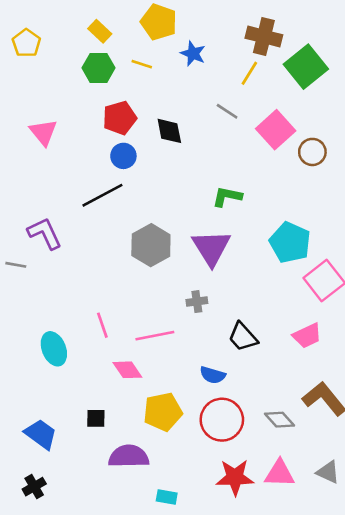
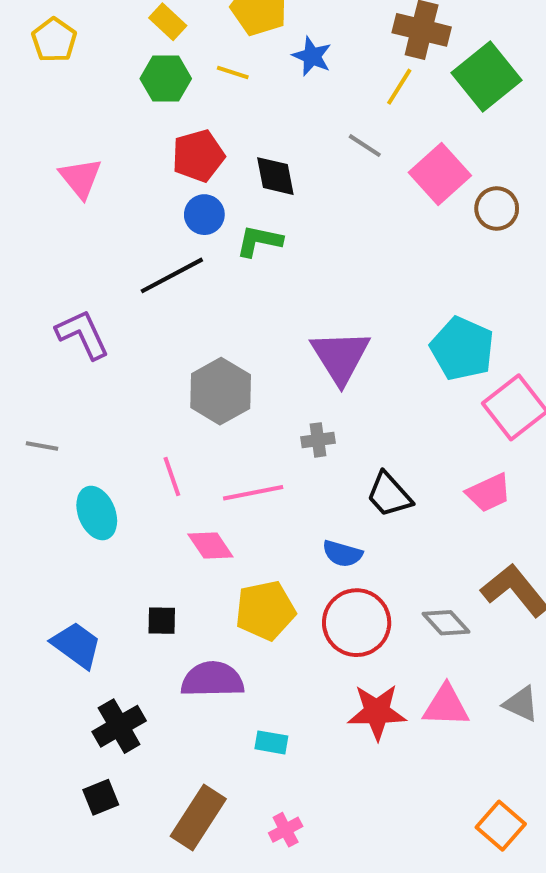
green L-shape: (227, 197) -> (259, 241), moved
gray hexagon: (151, 245) -> (221, 391), moved
gray line: (16, 265) -> (42, 446), moved
black cross: (34, 487) -> (119, 726), moved, size x1.4

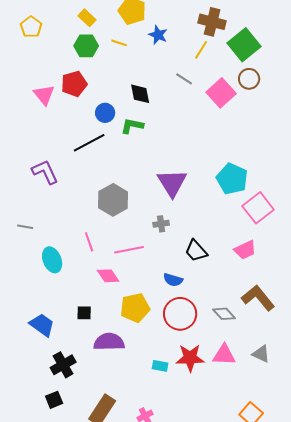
red pentagon: (198, 156) -> (74, 84), moved
brown circle: (497, 208) -> (249, 79), moved
cyan rectangle: (271, 742) -> (160, 366), moved

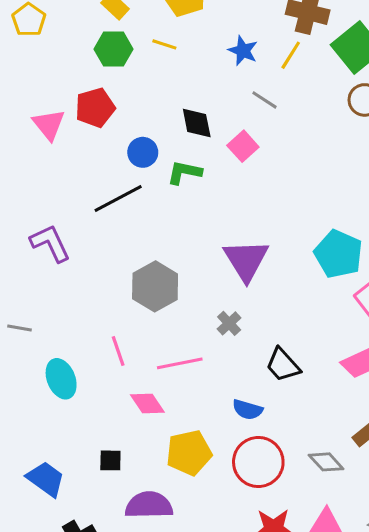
blue star: (158, 35) -> (243, 51), moved
pink square: (221, 93) -> (243, 146), moved, size x0.7
gray cross: (161, 224) -> (229, 323), turned -35

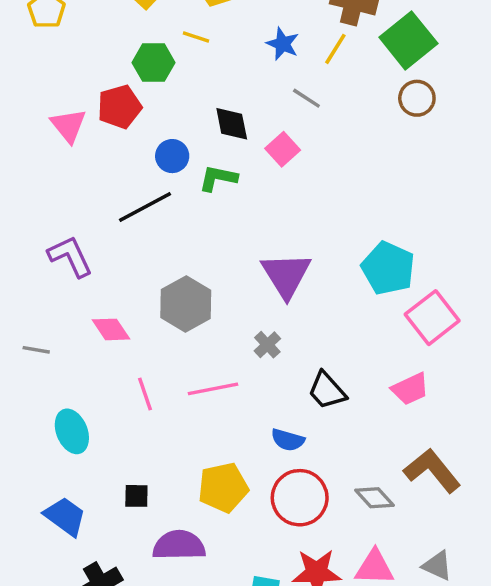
green hexagon: (113, 49) -> (153, 63), moved
pink line: (118, 351) -> (145, 394), moved
cyan ellipse: (61, 379) -> (72, 431), moved
pink diamond: (147, 403) -> (111, 329), moved

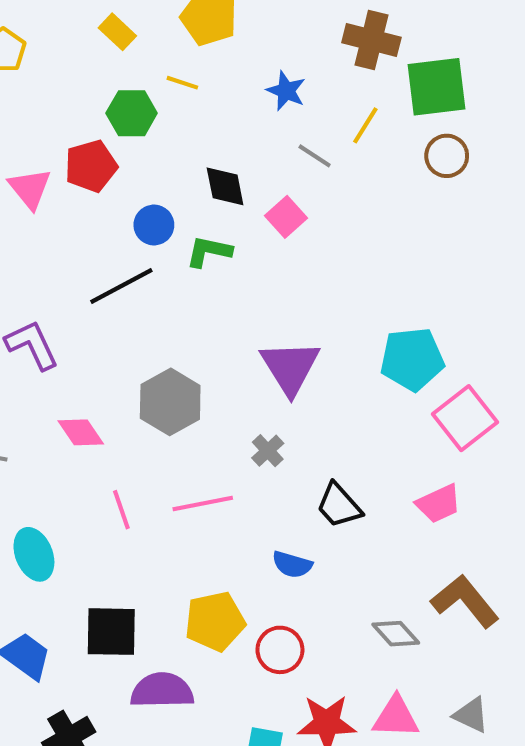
green square: (408, 40) -> (437, 87), turned 32
yellow line: (335, 49) -> (365, 125), moved
cyan pentagon: (388, 268) -> (412, 359), turned -30
black square: (136, 496) -> (111, 632), size x1.8
red circle: (300, 498) -> (280, 650), moved, size x0.7

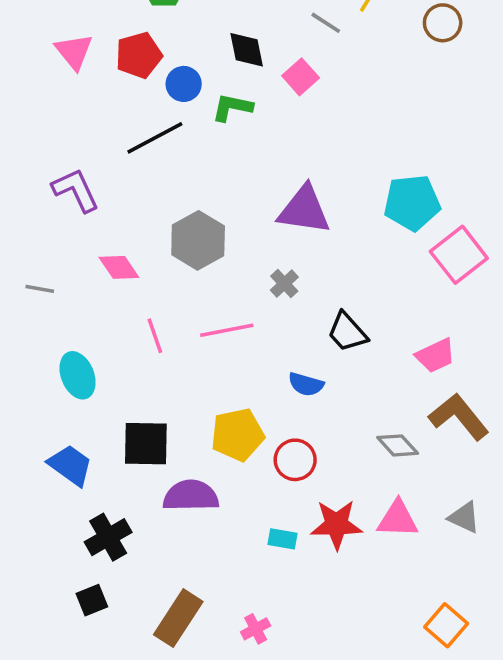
red pentagon: (91, 166) -> (139, 55), moved
purple triangle: (290, 367) -> (304, 210), turned -50
pink trapezoid: (439, 504) -> (435, 355), moved

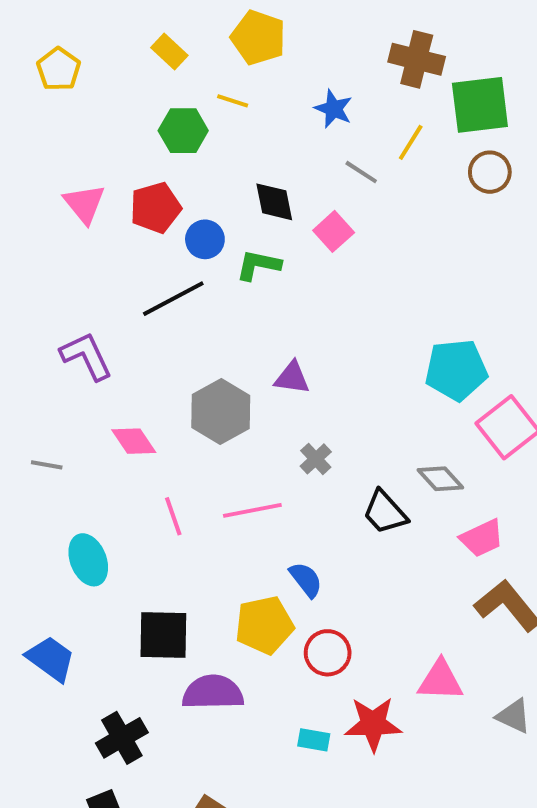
purple triangle: (304, 210) -> (292, 378), moved, size x0.6
blue semicircle: (306, 384) -> (306, 580), moved, turned -144
gray diamond: (398, 445) -> (440, 479), moved
blue trapezoid: (70, 465) -> (51, 659), moved
pink triangle: (398, 519) -> (440, 680), moved

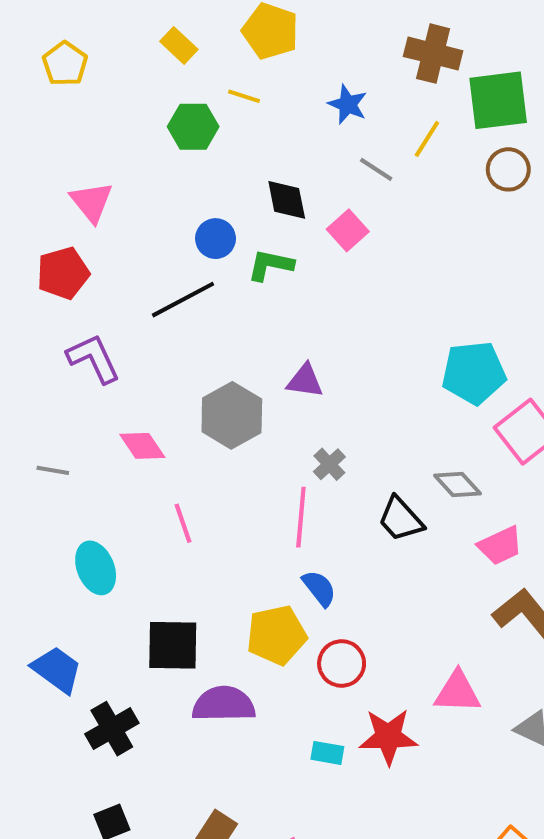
red pentagon: (156, 208) -> (63, 273), moved
pink line: (252, 510) -> (301, 517), moved, turned -74
black cross: (122, 738) -> (112, 729), moved

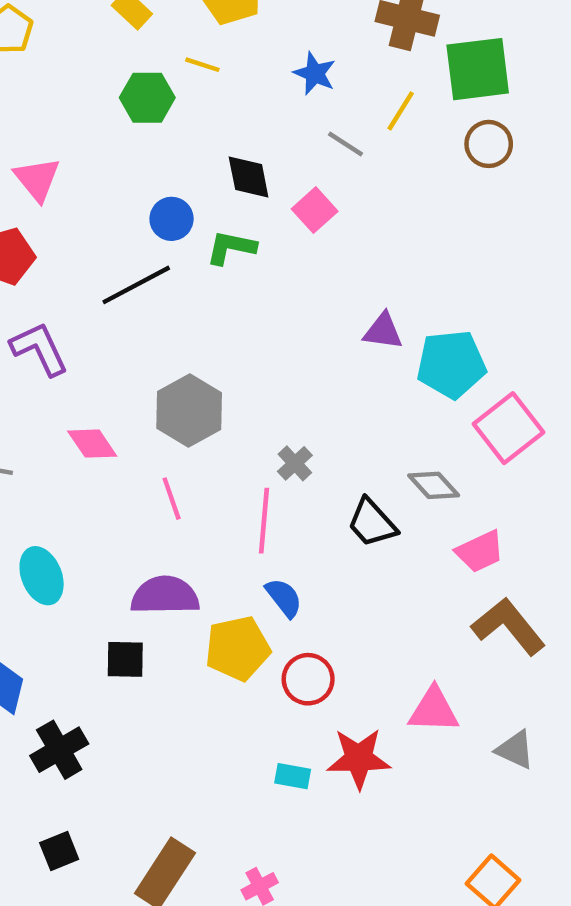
purple triangle: (305, 381) -> (383, 331), moved
pink line: (183, 523) -> (172, 499), moved
black square: (173, 645) -> (125, 659), size x0.7
purple semicircle: (224, 704) -> (165, 596), moved

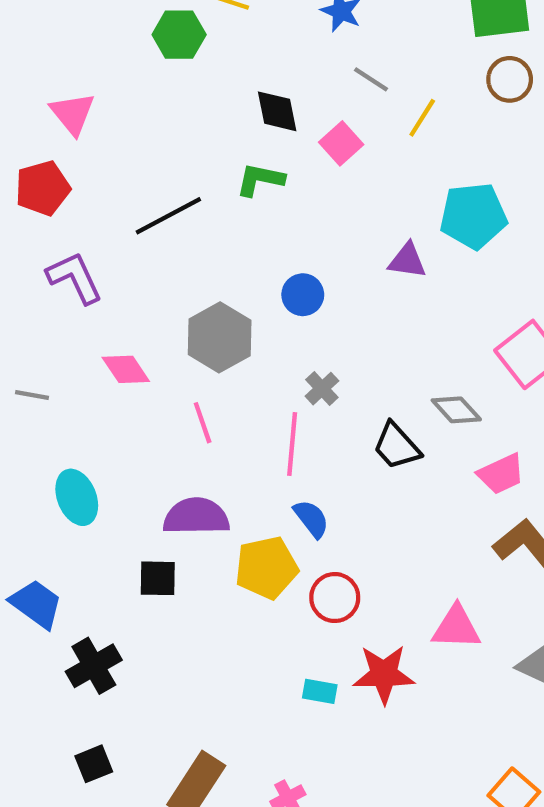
yellow line: (401, 111) -> (422, 118), moved
blue circle: (172, 219) -> (303, 295), moved
cyan pentagon: (451, 364) -> (473, 216), moved

